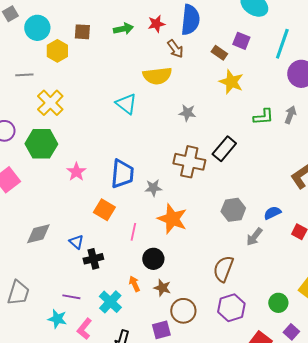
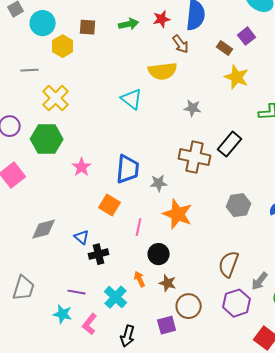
purple square: (241, 41) -> (247, 36), turned 30
gray arrow: (254, 237) -> (260, 281), moved

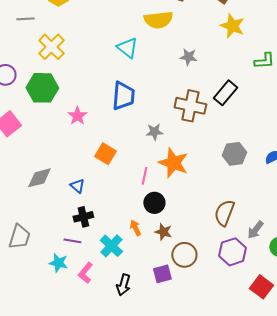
blue trapezoid: (128, 169) -> (123, 96), moved
pink line: (139, 227) -> (144, 176), moved
black cross: (99, 254) -> (83, 217), moved

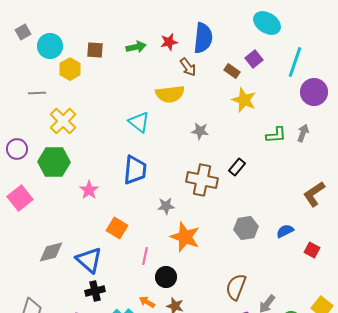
black rectangle: (225, 93) -> (237, 167), size x0.7
pink line: (144, 176) -> (145, 256), moved
blue triangle: (77, 186) -> (89, 260), size x1.8
orange arrow: (135, 228) -> (147, 302), turned -35

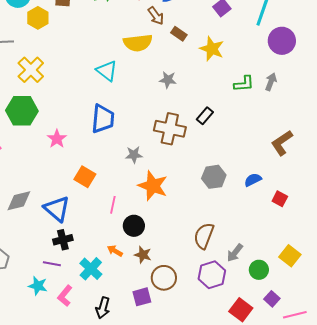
brown rectangle: (232, 71) -> (179, 34), moved

